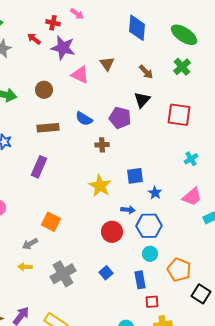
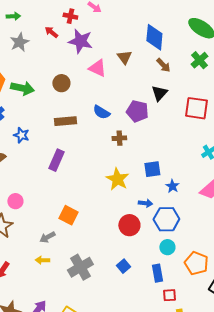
blue diamond: (137, 28) -> (154, 37), moved

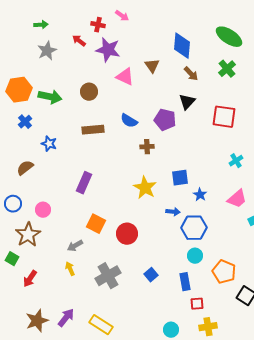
purple rectangle: (56, 160) -> (84, 183), moved
red circle: (129, 225) -> (127, 234), moved
yellow arrow: (42, 260) -> (70, 269), turned 64

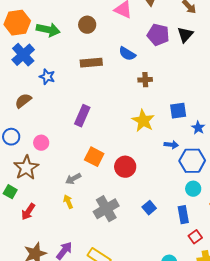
purple pentagon: (165, 120) -> (158, 35), moved
blue cross: (25, 122) -> (23, 55), size x1.6
red square: (197, 304) -> (195, 237), turned -32

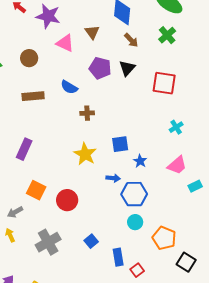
blue rectangle: (183, 215) -> (118, 257), moved

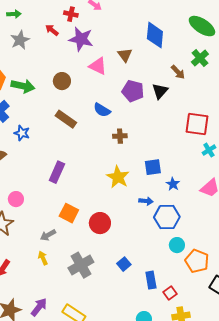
brown arrow: (131, 40) -> (178, 72), moved
red square: (164, 83) -> (197, 124), moved
brown rectangle: (33, 96) -> (66, 119), turned 40
cyan circle: (135, 222) -> (177, 245), moved

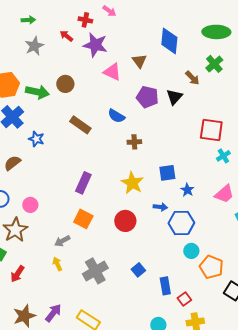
green ellipse: (202, 26) -> (216, 32), turned -32
brown circle: (62, 81) -> (65, 84), moved
purple rectangle: (57, 172) -> (83, 183), moved
red circle: (100, 223) -> (125, 221), moved

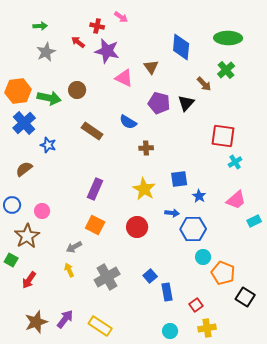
blue rectangle: (165, 286) -> (167, 292), moved

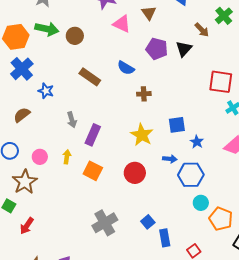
green arrow: (49, 98) -> (47, 29), moved
gray arrow: (74, 247) -> (72, 120), moved, turned -77
yellow arrow: (69, 270) -> (67, 157), moved, turned 32

